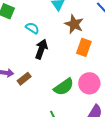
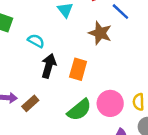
brown star: (74, 24) -> (100, 33), moved
orange rectangle: (84, 47) -> (78, 69), moved

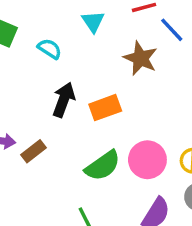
cyan semicircle: (36, 41) -> (50, 49), moved
orange rectangle: (78, 69) -> (105, 108), turned 50

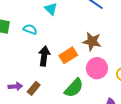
brown star: (140, 58) -> (92, 42), moved
pink circle: (147, 160) -> (97, 68), moved

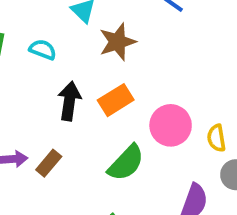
brown star: (92, 42) -> (117, 42), moved, turned -30

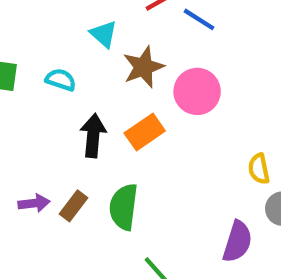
pink circle: (171, 125) -> (197, 91), moved
green semicircle: (126, 163) -> (124, 207), moved, turned 147

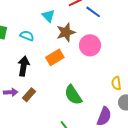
orange rectangle: (145, 132) -> (55, 57), moved
black arrow: (93, 136) -> (24, 66), moved
green semicircle: (124, 207) -> (73, 95), moved, turned -45

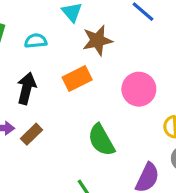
cyan semicircle: (27, 36) -> (36, 41), turned -32
pink circle: (90, 45) -> (139, 89), moved

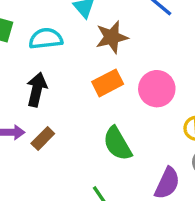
cyan semicircle: (36, 41) -> (46, 39), size x1.4
orange rectangle: (77, 78) -> (108, 83), moved

